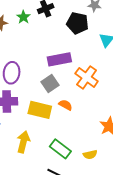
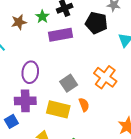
purple rectangle: (59, 59) -> (60, 35), moved
orange semicircle: (65, 105) -> (84, 105), turned 40

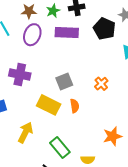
purple ellipse: (30, 72) -> (32, 35), moved
orange cross: (105, 77) -> (101, 84), size x0.6
purple cross: (25, 101) -> (20, 75), moved

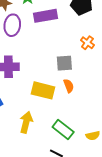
gray square: (64, 82) -> (64, 63), moved, turned 30
orange cross: (101, 84) -> (87, 43), moved

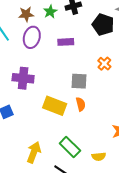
purple rectangle: (45, 16) -> (66, 42), moved, size x0.7
yellow arrow: (26, 122) -> (34, 152), moved

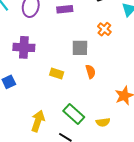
orange semicircle: (81, 104) -> (91, 72), moved
yellow rectangle: (55, 106) -> (57, 74), size x0.6

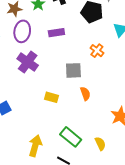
purple cross: (24, 47) -> (28, 62), moved, turned 35
yellow semicircle: (103, 122) -> (100, 144), turned -104

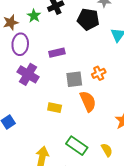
purple rectangle: (56, 33) -> (57, 53), moved
orange cross: (97, 51) -> (99, 73), moved, turned 32
orange semicircle: (85, 94) -> (88, 101), size x1.5

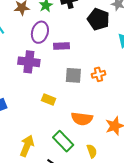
purple ellipse: (20, 44) -> (40, 32), moved
purple cross: (28, 74) -> (29, 62), turned -35
orange semicircle: (88, 101) -> (82, 119), moved, turned 110

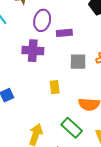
yellow rectangle: (49, 100) -> (55, 87), turned 64

